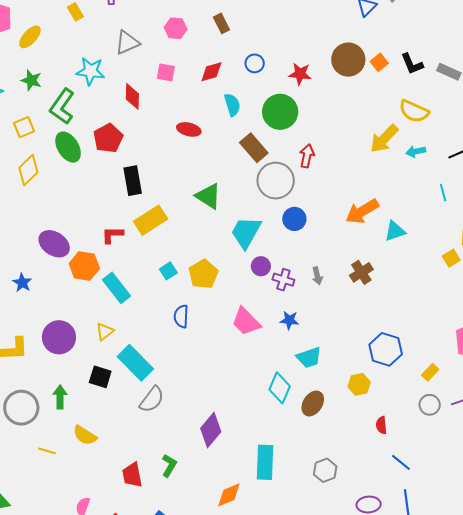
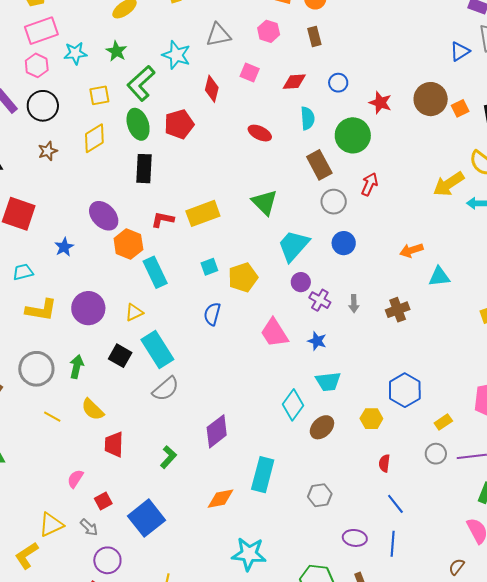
black rectangle: (133, 181) -> (144, 169), moved
gray circle: (276, 181) -> (334, 202), size x0.7
orange arrow: (362, 211) -> (411, 250), size x0.7
red trapezoid: (132, 475) -> (114, 444), moved

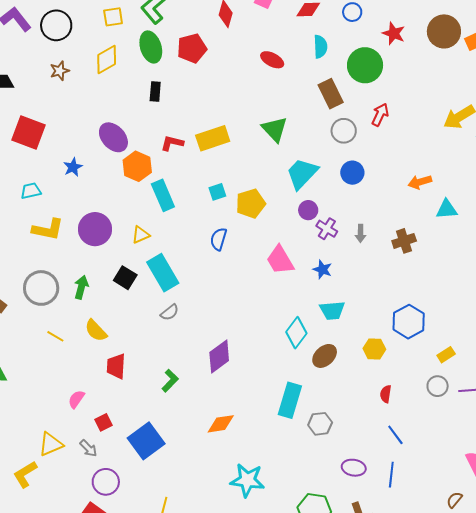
black rectangle: (144, 169) -> (155, 92), size x0.7
gray semicircle: (166, 389) -> (170, 312), size x0.7
cyan rectangle: (263, 475) -> (290, 400), moved

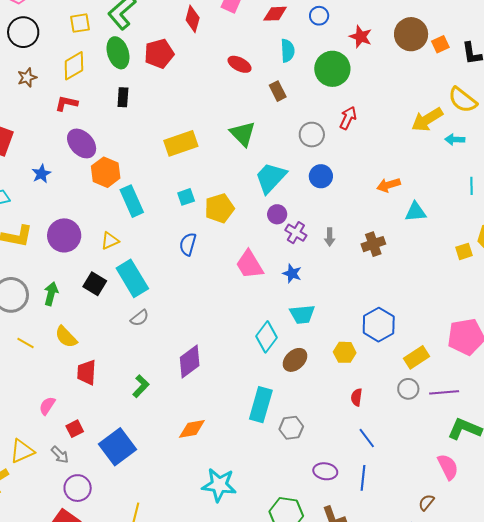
brown rectangle: (331, 94) -> (278, 91), moved, size x0.7
red L-shape: (172, 143) -> (66, 103), moved
yellow rectangle: (446, 355) -> (416, 357), size x1.4

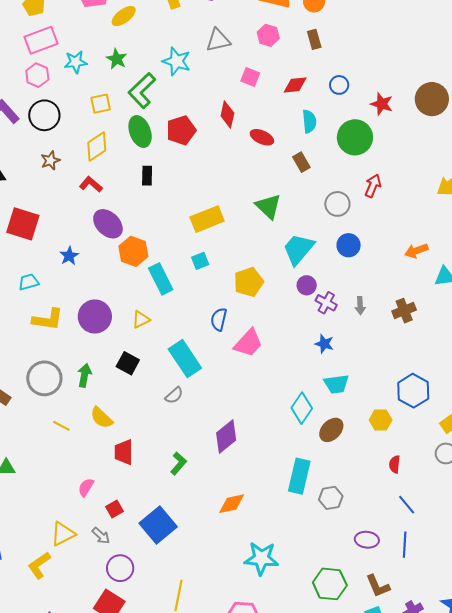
red diamond: (193, 19) -> (227, 114), moved
red L-shape: (66, 103) -> (91, 184), turned 30
cyan square: (186, 197) -> (200, 261), moved
pink trapezoid: (250, 264) -> (248, 343), moved, turned -104
cyan rectangle: (132, 278) -> (185, 359), moved

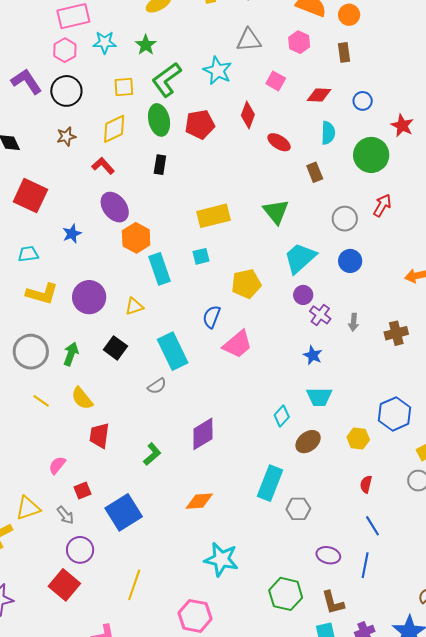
cyan star: (177, 61) -> (218, 71), moved
cyan diamond: (302, 408) -> (282, 416), size x0.7

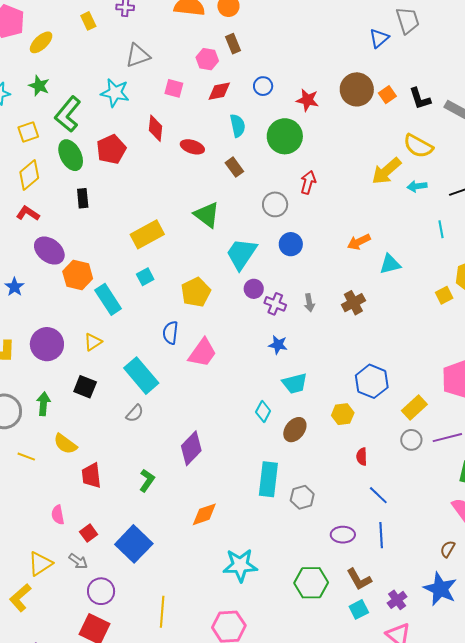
pink hexagon: (299, 42) -> (207, 59), moved
pink semicircle: (57, 465) -> (58, 515), turned -36

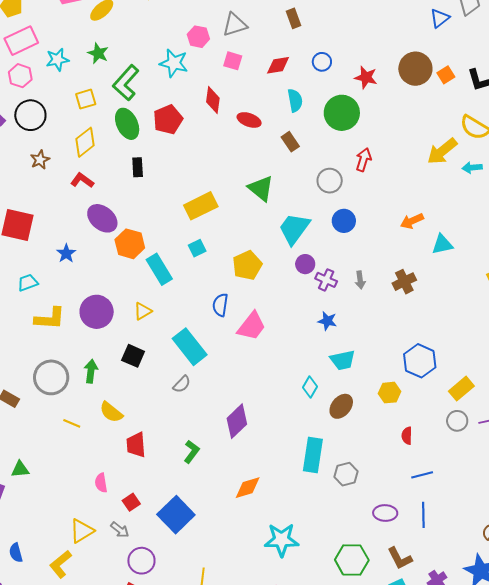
gray triangle: (138, 56) -> (235, 25), moved
pink hexagon: (207, 59) -> (198, 37), moved
blue line: (378, 495) -> (422, 475), turned -60

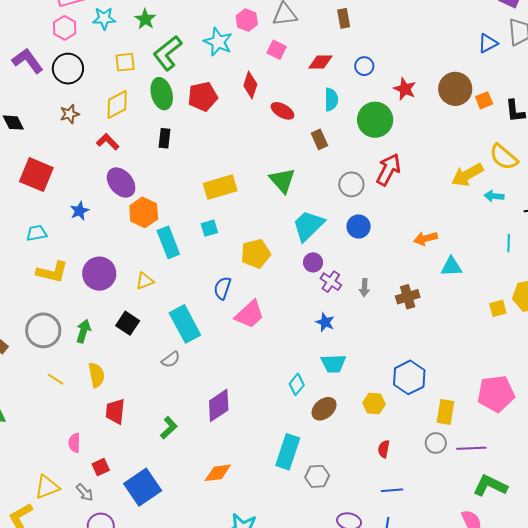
red arrow: (363, 160) -> (388, 170), size x1.4
yellow rectangle: (461, 389) -> (445, 412), turned -50
yellow semicircle: (111, 412) -> (96, 375), turned -150

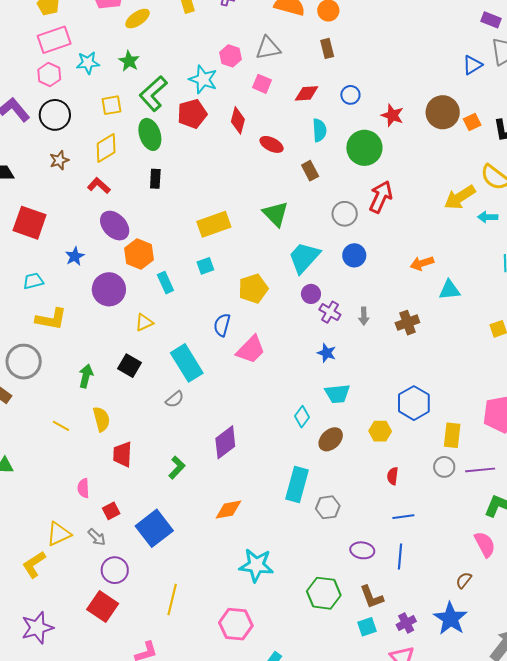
red pentagon: (203, 96) -> (192, 114), moved
cyan rectangle: (168, 242) -> (165, 283), size x0.7
purple circle: (99, 274) -> (109, 289), moved
gray circle: (43, 330) -> (24, 362), moved

